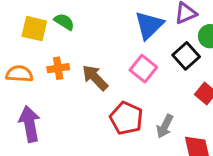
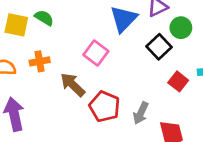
pink square: (143, 69) -> (96, 53), moved
brown arrow: (95, 78) -> (73, 85), moved

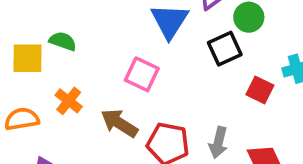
black square: (159, 47) -> (225, 49), turned 30
orange cross: (40, 61) -> (69, 101), turned -30

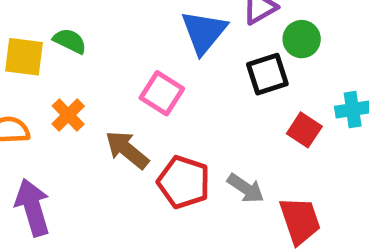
gray arrow: (218, 143) -> (246, 188), turned -76

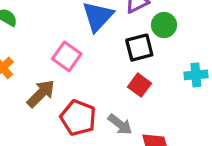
red square: (304, 130) -> (140, 85), moved
brown arrow: (127, 150) -> (41, 93), turned 92

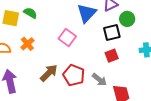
red square: (140, 85) -> (112, 56), turned 32
brown arrow: (41, 93) -> (49, 73), moved

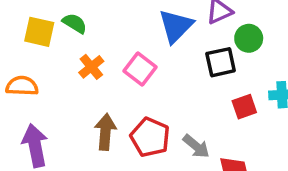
orange cross: (27, 44) -> (91, 67), moved
red square: (112, 56) -> (244, 107), moved
brown arrow: (49, 73) -> (105, 132), turned -42

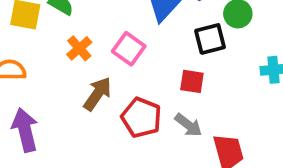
red square: (244, 107) -> (192, 81), moved, turned 30
brown arrow: (105, 132) -> (98, 94), moved, turned 32

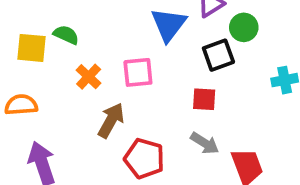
pink square: (129, 49) -> (138, 72), turned -36
red pentagon: (141, 118) -> (144, 158), moved

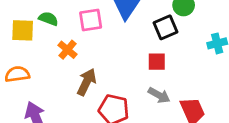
pink square: (138, 72) -> (91, 20), moved

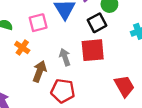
red square: (157, 62) -> (93, 50), size x1.6
gray arrow: (159, 95) -> (65, 57), moved, turned -133

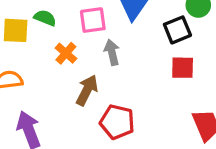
red square: (93, 50) -> (183, 68), moved, size x0.7
gray arrow: (65, 57) -> (112, 52), moved

